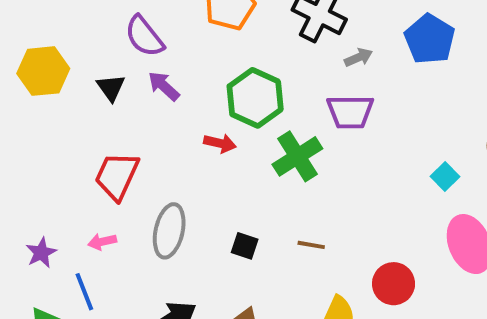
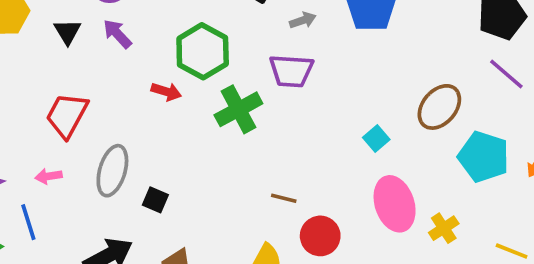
brown line: (311, 245) -> (284, 198), moved
black square: (245, 246) -> (155, 200), moved

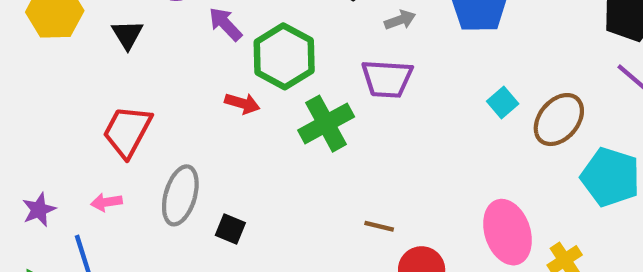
purple arrow: (117, 34) -> (225, 24), moved
cyan square: (376, 139) -> (503, 102), moved

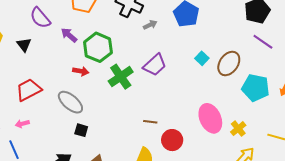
purple trapezoid: (387, 79) -> (155, 65), moved, turned -40
red trapezoid: (127, 131) -> (29, 90), turned 40
gray ellipse: (180, 195) -> (70, 102), moved, turned -60

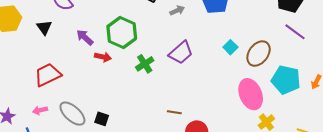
purple arrow: (69, 35) -> (85, 37), moved
green cross: (121, 77) -> (145, 64), size x0.7
gray ellipse: (70, 102) -> (72, 114), moved
pink ellipse: (210, 118) -> (251, 94), moved

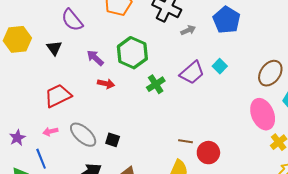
cyan square: (230, 47) -> (220, 66), moved
red arrow: (103, 57) -> (106, 84), moved
brown line: (174, 112) -> (186, 141), moved

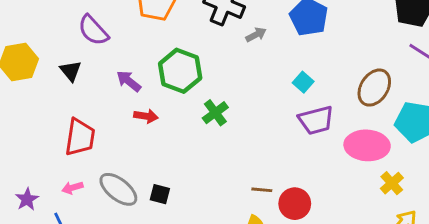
purple trapezoid: (192, 73) -> (316, 120), moved, turned 30
red trapezoid: (58, 96) -> (80, 137), turned 128
pink ellipse: (263, 114) -> (367, 145), turned -60

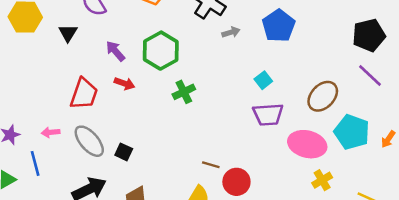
red trapezoid: (80, 137) -> (84, 94), moved

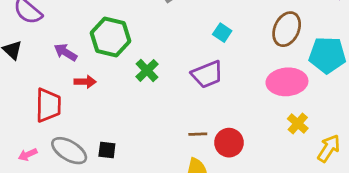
purple trapezoid: (268, 115) -> (207, 74), moved
yellow cross: (322, 180) -> (298, 123), moved

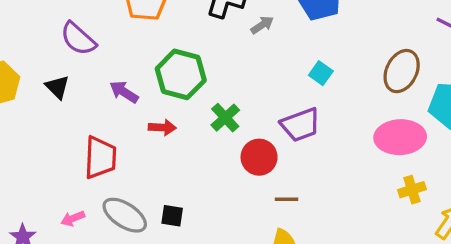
red arrow: (85, 82) -> (162, 127), moved
yellow cross: (298, 123) -> (412, 190), turned 30
red circle: (229, 143) -> (259, 157), moved

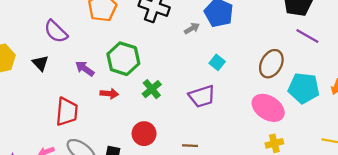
gray arrow: (262, 25) -> (192, 28), moved
pink ellipse: (400, 137) -> (268, 108), turned 32
red circle: (259, 157) -> (144, 134), moved

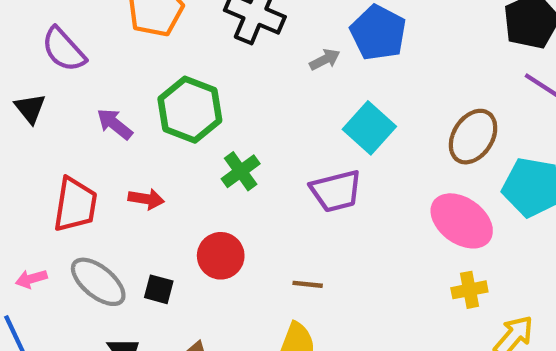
cyan square: (217, 62) -> (369, 128), size x1.6
red arrow: (109, 94) -> (146, 199), moved

